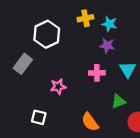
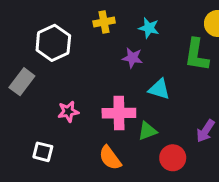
cyan star: (109, 24) -> (149, 28), moved
cyan triangle: (128, 70) -> (159, 89), turned -42
pink cross: (97, 73) -> (119, 113), moved, size x1.5

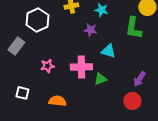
white square: (43, 152) -> (22, 93), moved
orange semicircle: (110, 158) -> (57, 101), moved, turned 132
red circle: (173, 158) -> (132, 101), moved

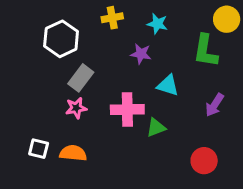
gray rectangle: (16, 46) -> (81, 78), moved
purple arrow: (139, 79) -> (215, 105), moved
orange semicircle: (57, 101) -> (73, 153), moved

